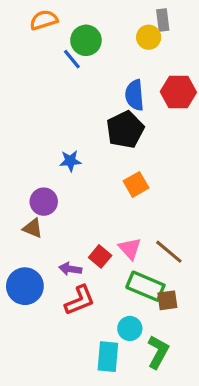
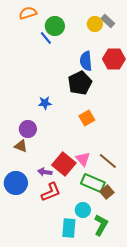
gray rectangle: (163, 20) -> (108, 21), moved, turned -40
red square: (100, 256) -> (64, 164), size x1.6
brown square: (167, 300) -> (107, 192), turned -32

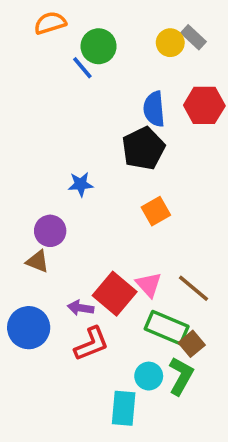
green L-shape: (101, 225) -> (181, 376), moved

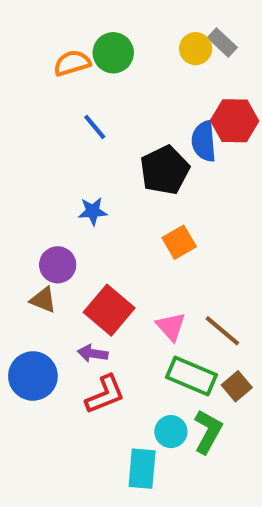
orange semicircle: (50, 23) -> (72, 63), moved
blue line: (82, 68) -> (95, 127), moved
blue semicircle: (154, 109) -> (204, 141), moved
red square: (115, 294) -> (109, 310), moved
brown square: (192, 344) -> (237, 386), moved

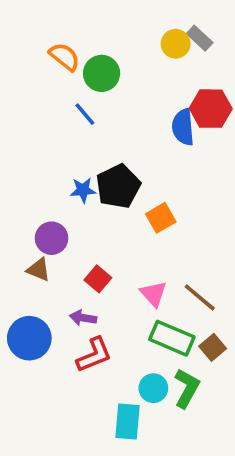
green circle: (113, 53) -> (102, 73), moved
orange semicircle: (72, 63) -> (64, 57), turned 56
black pentagon: (165, 170) -> (118, 186), moved
red square: (109, 310) -> (98, 279), size x0.6

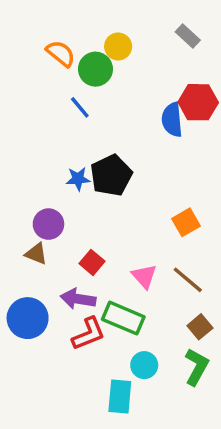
yellow circle: (176, 44) -> (118, 46), moved
orange square: (161, 218) -> (186, 222), moved
purple arrow: (83, 318) -> (78, 299), size x1.4
green rectangle: (172, 338) -> (123, 318), moved
green L-shape: (187, 388) -> (196, 367), moved

